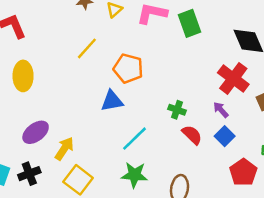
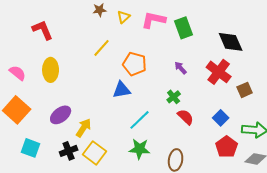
green cross: (177, 110) -> (174, 97), turned 32
purple arrow: (221, 110) -> (181, 68), moved
blue square: (225, 136) -> (221, 118), moved
black cross: (29, 174) -> (69, 151), moved

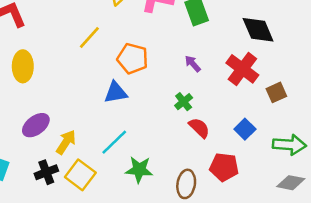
cyan line: (140, 120) -> (114, 142), moved
red pentagon: (227, 147) -> (224, 167), moved, turned -30

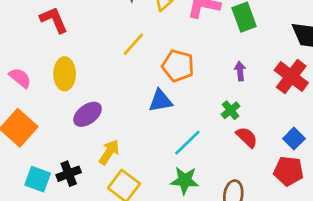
purple arrow: (193, 64) -> (240, 71), turned 36
purple ellipse: (36, 125) -> (88, 114), moved
cyan line: (114, 142) -> (187, 143), moved
red pentagon: (224, 167) -> (289, 171), moved
black cross: (46, 172) -> (69, 174), moved

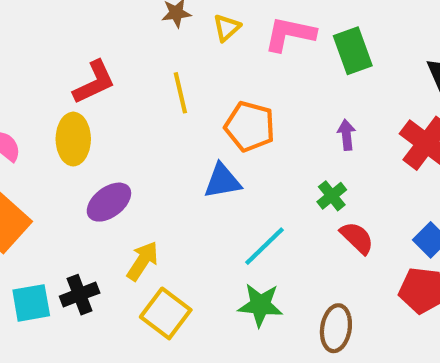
red L-shape: (54, 20) -> (94, 82), moved, turned 88
yellow line: (133, 44) -> (180, 93), turned -55
cyan square: (38, 179) -> (31, 303), turned -30

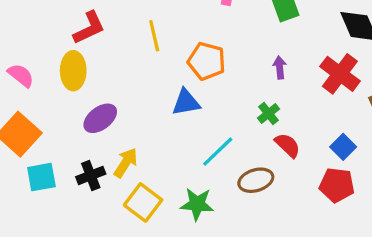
black cross: (80, 295) -> (91, 175), moved
cyan square: (31, 303) -> (41, 177), moved
green star: (260, 305) -> (197, 204), moved
brown ellipse: (336, 328) -> (256, 180), moved, turned 64

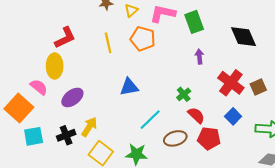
orange pentagon: (207, 61) -> (143, 39), moved
purple arrow: (280, 67) -> (199, 57), moved
red cross: (340, 74) -> (231, 83), moved
pink semicircle: (21, 75) -> (39, 87), moved
red pentagon: (337, 185) -> (209, 138), moved

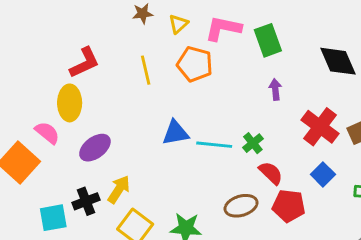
cyan line: (150, 120) -> (214, 145), moved, turned 50
cyan square: (34, 136) -> (53, 218), moved

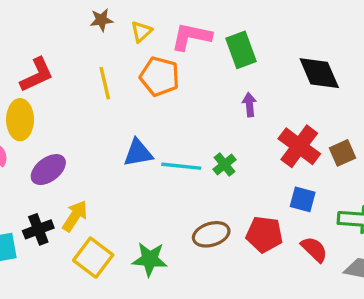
red semicircle: (271, 173) -> (314, 249), moved
blue square: (323, 174) -> (303, 199), turned -30

